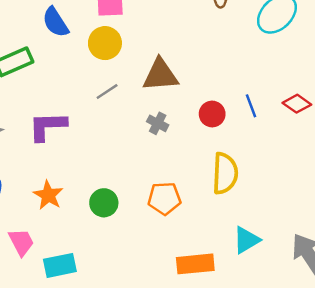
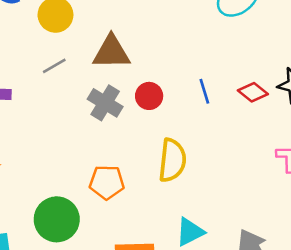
red circle: (212, 114) -> (149, 96), moved
gray cross: (158, 123) -> (105, 103), size x1.5
green circle: (104, 203) -> (57, 219), moved, size x1.5

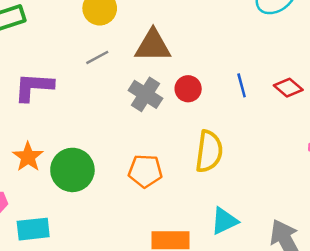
green circle: (57, 219) -> (72, 170), moved

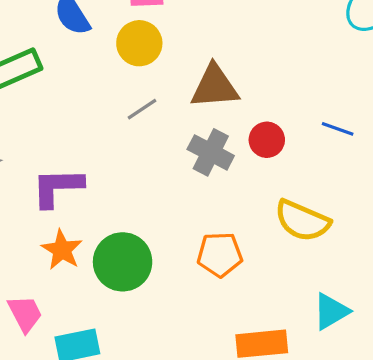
blue line: (242, 85) -> (338, 129), turned -50
purple L-shape: (34, 87) -> (57, 187), moved
yellow semicircle: (209, 151) -> (302, 221), turned 111

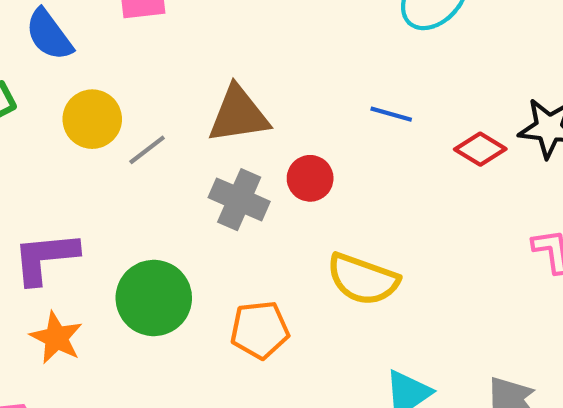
yellow circle: (139, 43) -> (92, 119), moved
blue line: (338, 129) -> (391, 114), moved
green circle: (123, 262) -> (154, 298), moved

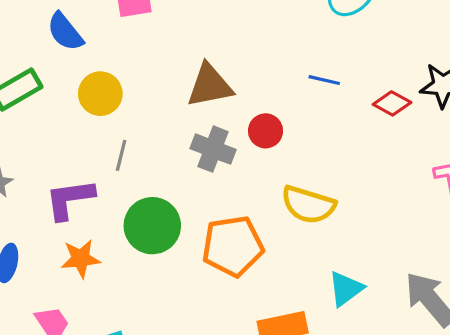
gray line: (147, 150) -> (121, 155), moved, turned -36
orange pentagon: (260, 330) -> (233, 246), size x1.4
orange star: (56, 338) -> (81, 259), turned -30

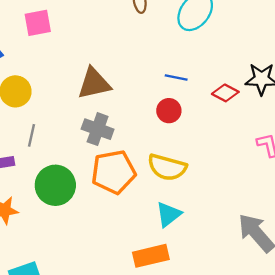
red circle: (266, 131) -> (169, 111), moved
orange pentagon: (233, 246) -> (113, 172), moved
cyan triangle: (346, 289) -> (169, 214), moved

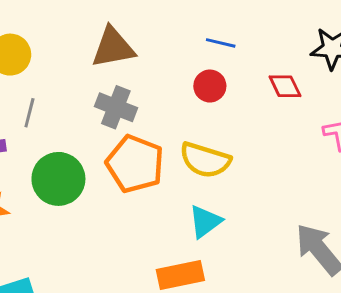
red diamond: (225, 93) -> (285, 86), moved, turned 35
orange pentagon: (113, 172) -> (135, 164), turned 30

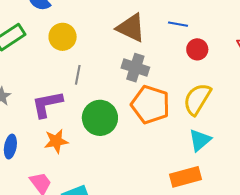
blue line: (221, 43) -> (178, 24), moved
brown triangle: (113, 47) -> (131, 28), turned 40
yellow semicircle: (205, 160) -> (197, 99), turned 108

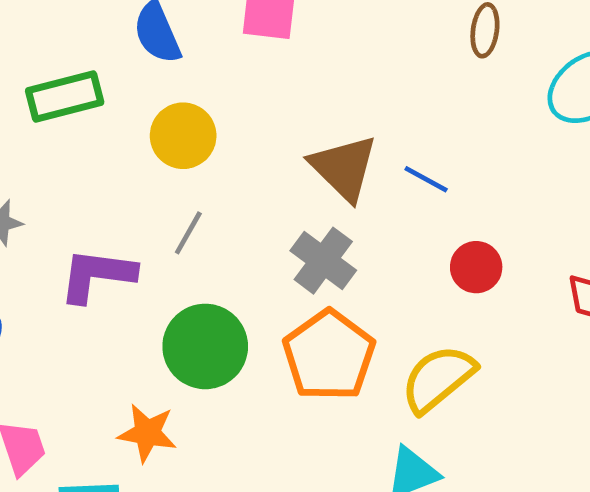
blue line: (178, 24) -> (426, 179), moved
orange star: (56, 141) -> (147, 433), moved

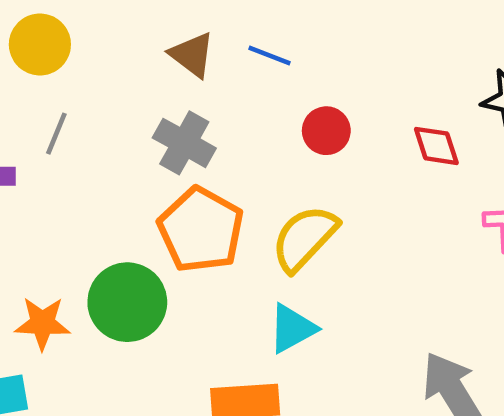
brown triangle: (344, 168) -> (192, 55), size x0.7
green circle: (205, 346) -> (127, 302), moved

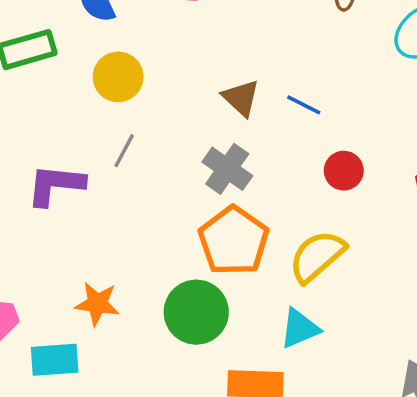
green circle: (127, 302) -> (196, 312), moved

